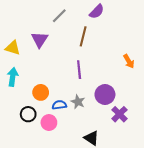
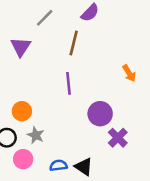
gray star: (78, 102) -> (36, 135), moved
blue semicircle: (59, 105) -> (58, 165), moved
pink circle: (49, 123) -> (23, 159), moved

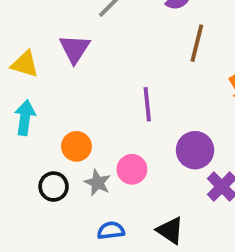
brown line: (74, 43) -> (197, 43), moved
pink circle: (23, 159) -> (132, 169), moved
blue semicircle: (58, 165) -> (111, 230), moved

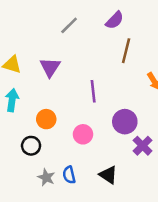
purple triangle: (75, 49) -> (50, 67), moved
gray star: (98, 183) -> (46, 177), moved
blue semicircle: (111, 230) -> (69, 175), turned -96

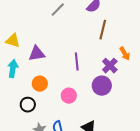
purple triangle: (50, 67) -> (37, 54), moved, turned 48
purple cross: (143, 146) -> (110, 66), moved

